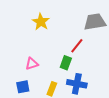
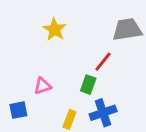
blue cross: (77, 84) -> (103, 113), turned -30
blue square: (23, 87) -> (18, 110), moved

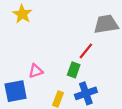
yellow star: (55, 29) -> (22, 14), moved
blue square: (18, 110) -> (16, 91), size x1.5

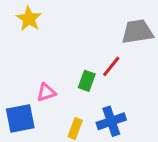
green rectangle: (74, 70) -> (87, 81), moved

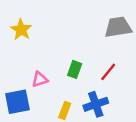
yellow star: (29, 19) -> (21, 30), moved
red line: (111, 66) -> (108, 72), moved

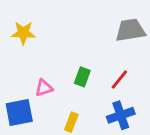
yellow star: (21, 30) -> (23, 33), turned -30
blue cross: (96, 104) -> (121, 115), moved

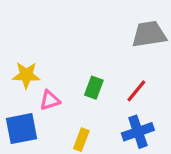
yellow star: (23, 33) -> (26, 75), moved

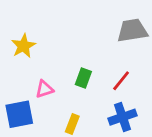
yellow star: (26, 75) -> (23, 46), moved, turned -30

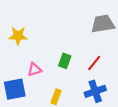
yellow star: (23, 46) -> (18, 36), turned 30

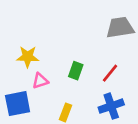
yellow star: (18, 36) -> (28, 57), moved

